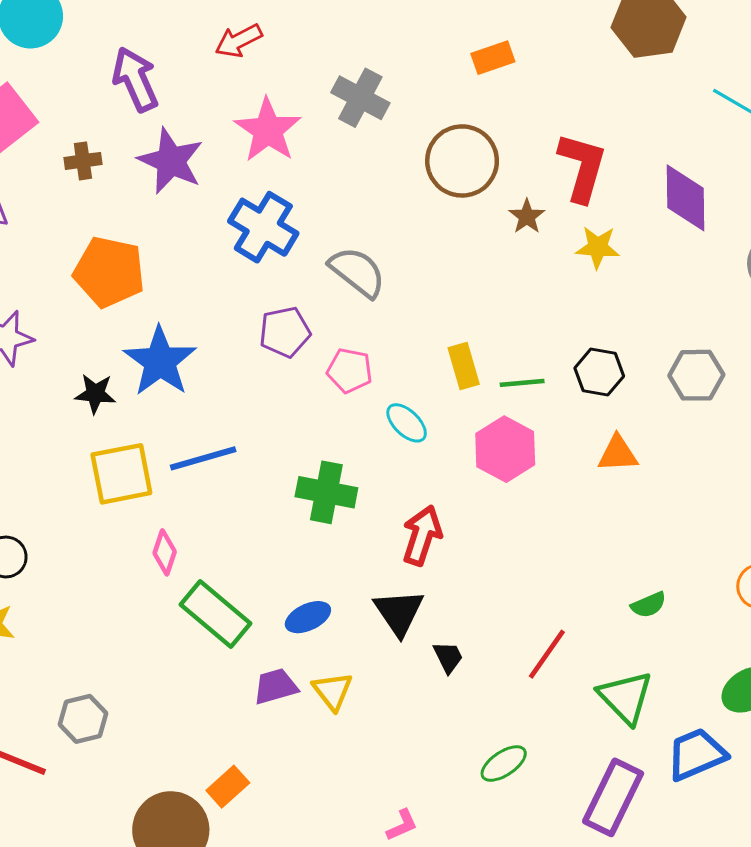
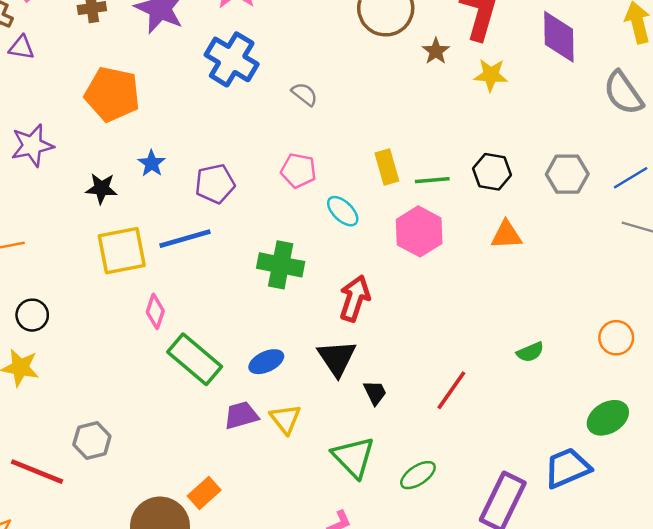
gray semicircle: (357, 272) -> (304, 94), size x0.6
purple pentagon: (285, 332) -> (215, 184), moved
blue star: (160, 361) -> (152, 163), size x0.5
green triangle: (625, 697) -> (353, 457), moved

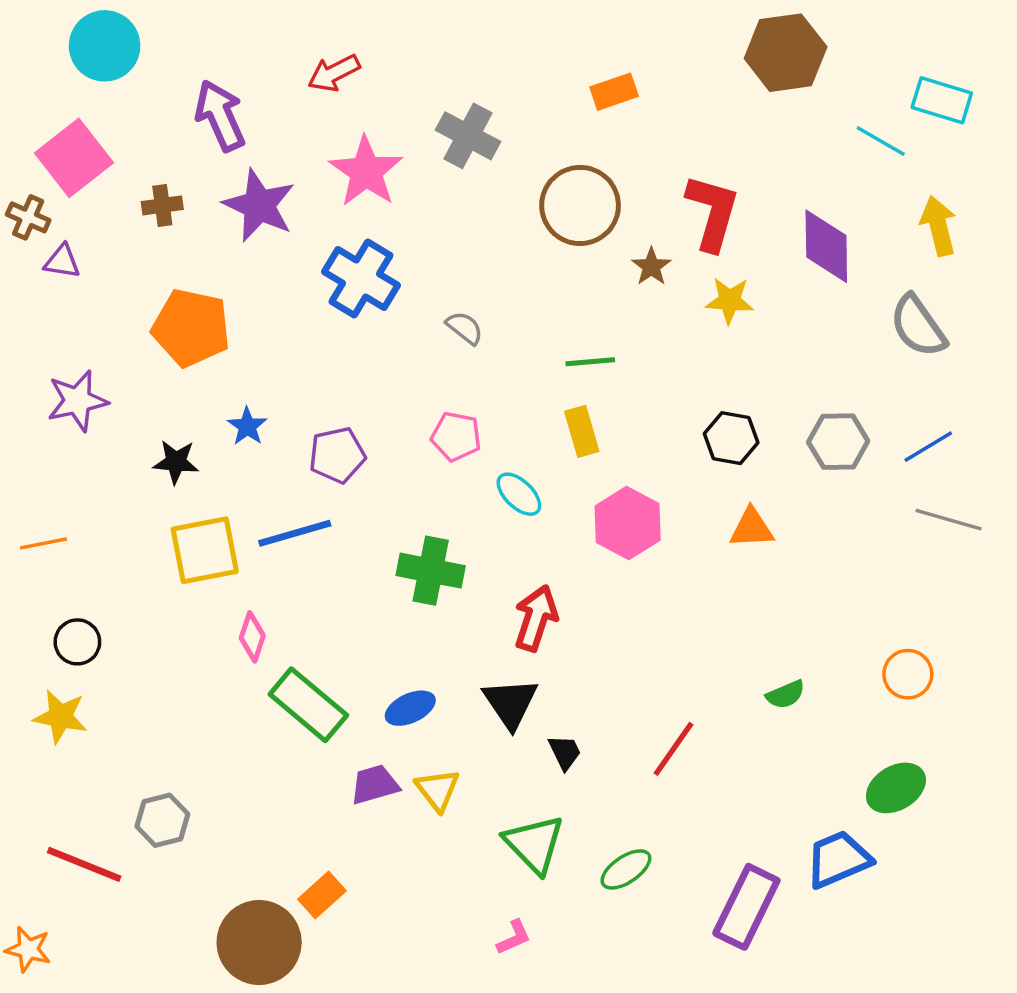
green line: (432, 180) -> (590, 362), moved

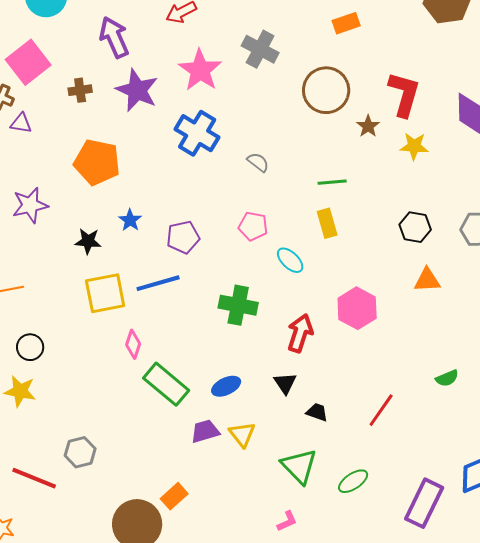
pink hexagon: (628, 523) -> (357, 308), moved
black triangle: (510, 703) -> (285, 383), size x0.7
black trapezoid: (565, 752) -> (317, 412), turned -45

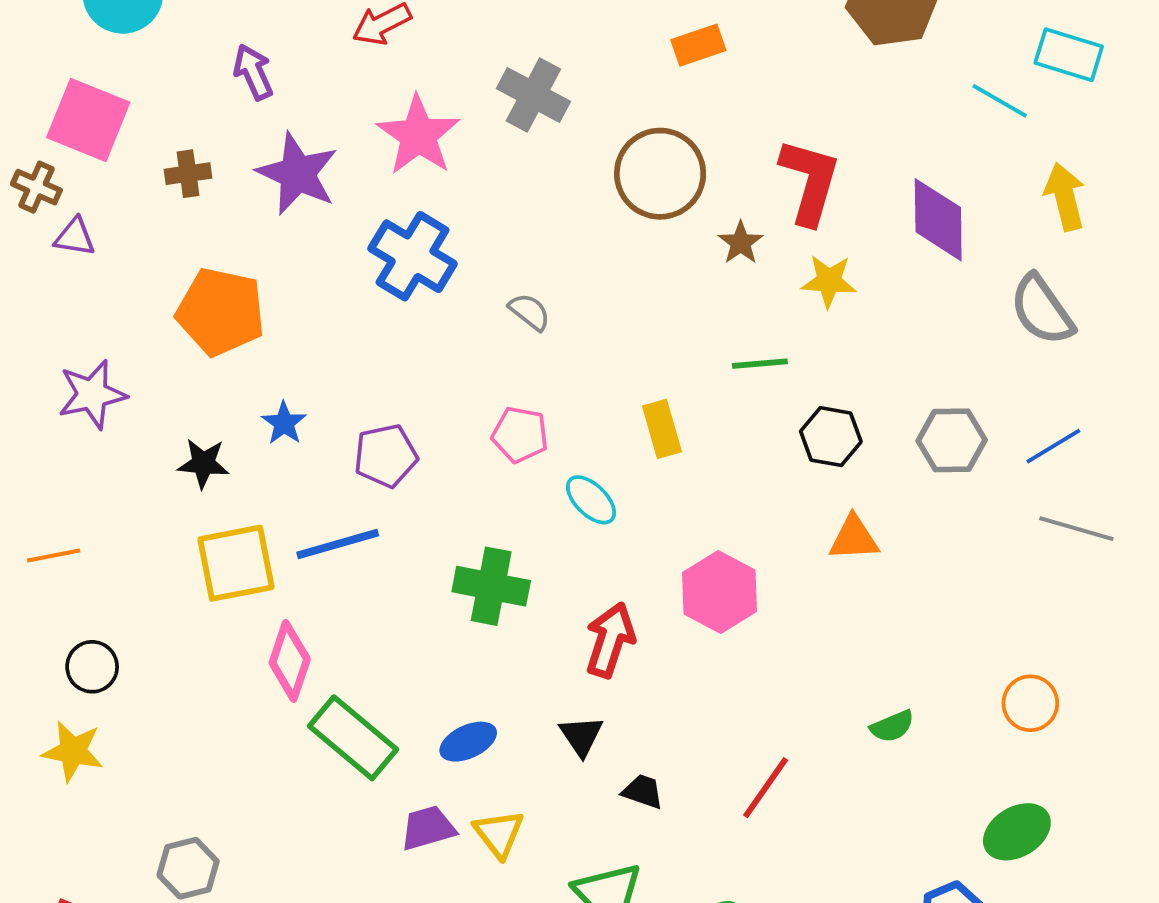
purple arrow: (114, 37) -> (253, 72), size x0.7
pink square: (28, 62) -> (88, 120), turned -30
green line: (332, 182) -> (760, 364), moved
pink diamond: (133, 344) -> (290, 661), size x1.4

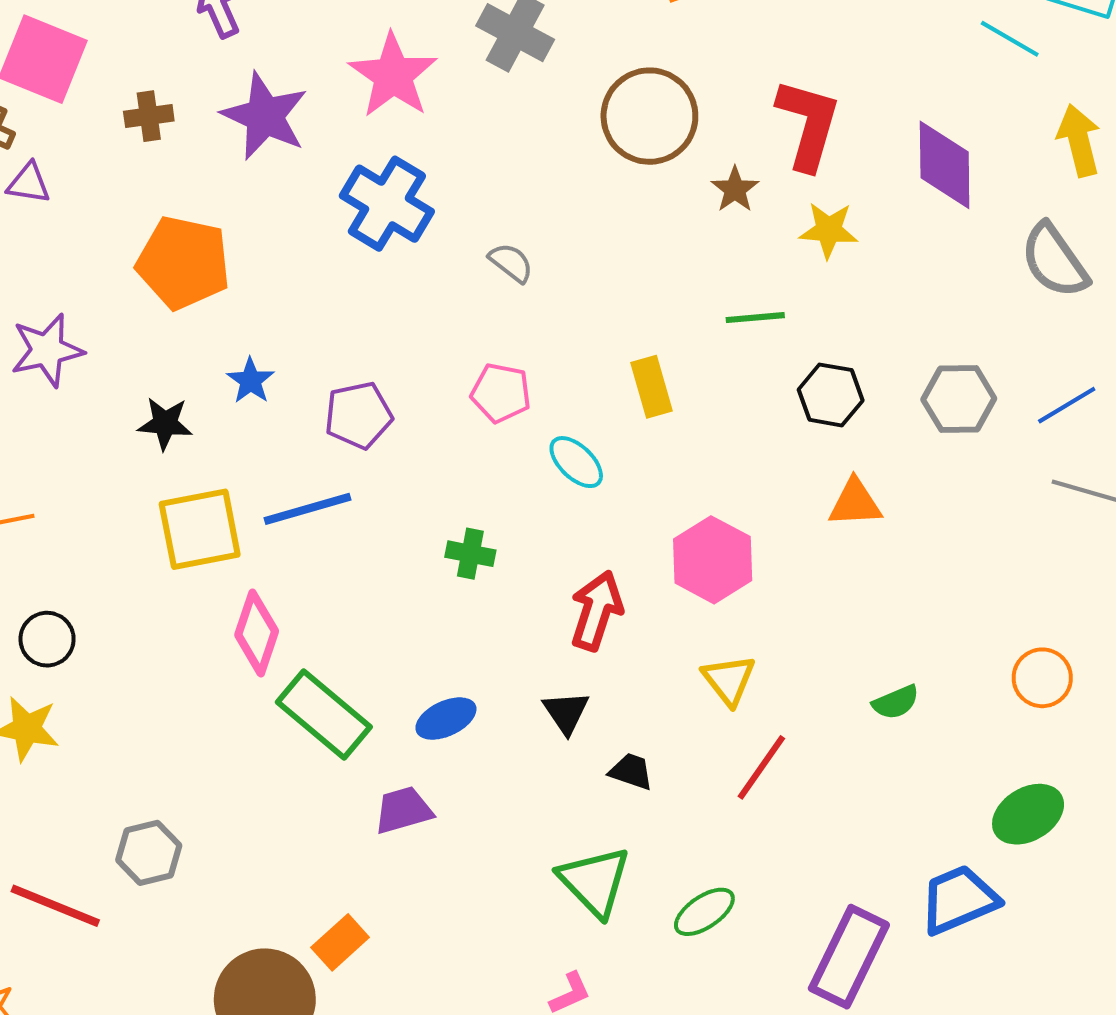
green cross: (491, 586) -> (470, 554), size x0.6
yellow triangle: (499, 834) -> (729, 680), moved

